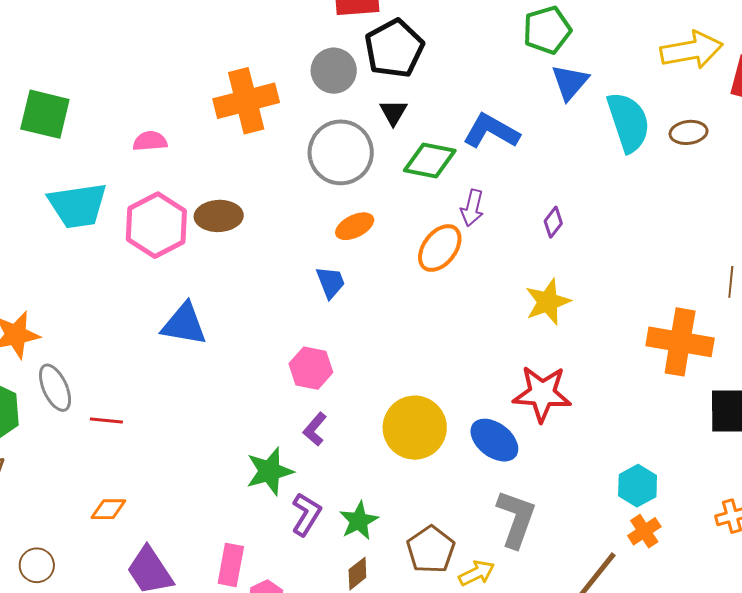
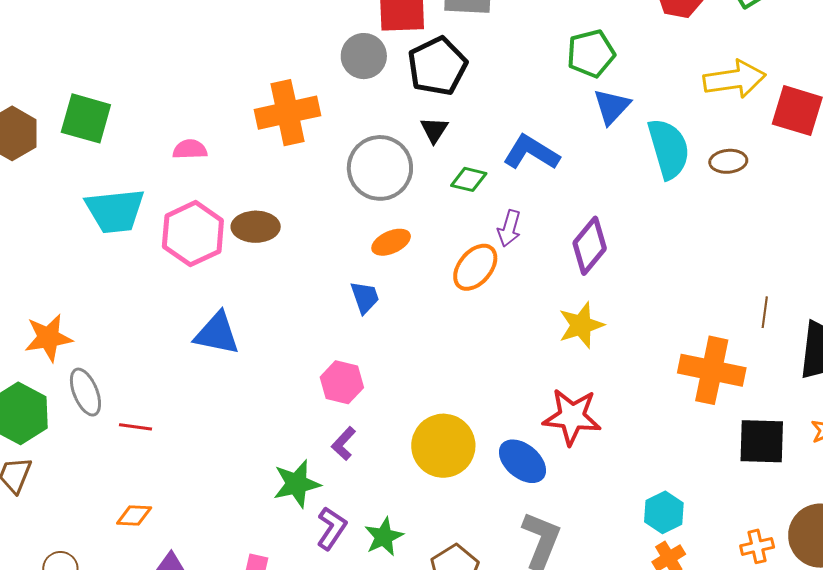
gray circle: (334, 71) -> (364, 56), moved
green diamond: (430, 161) -> (469, 179), size x0.7
purple diamond: (553, 222) -> (590, 246), size x1.8

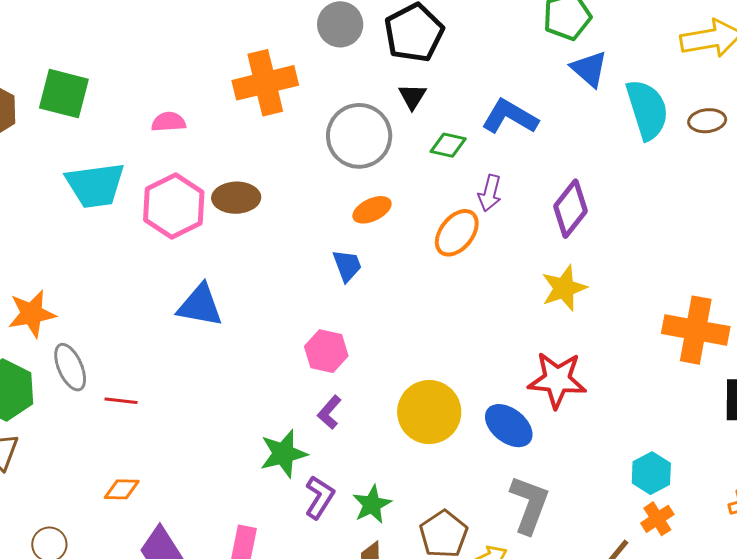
blue triangle: (612, 107) -> (589, 69), turned -30

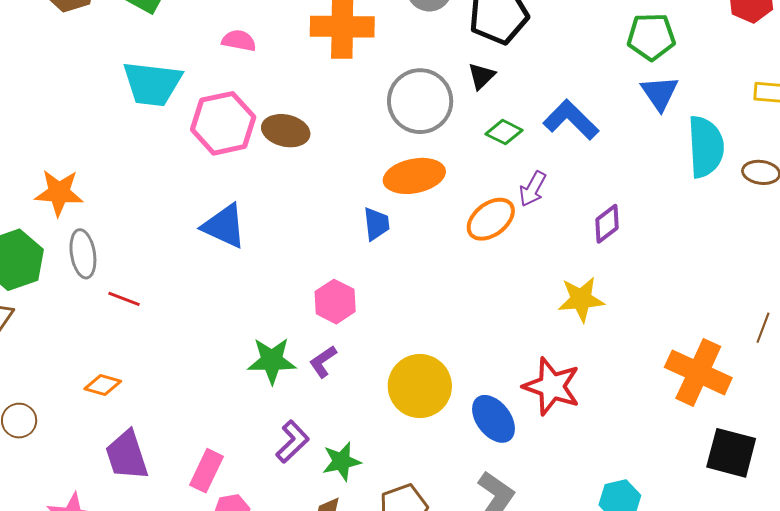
purple diamond: (571, 209) -> (607, 224), size x0.7
orange ellipse: (372, 210) -> (414, 176), size x1.5
green star: (283, 454) -> (272, 361), moved

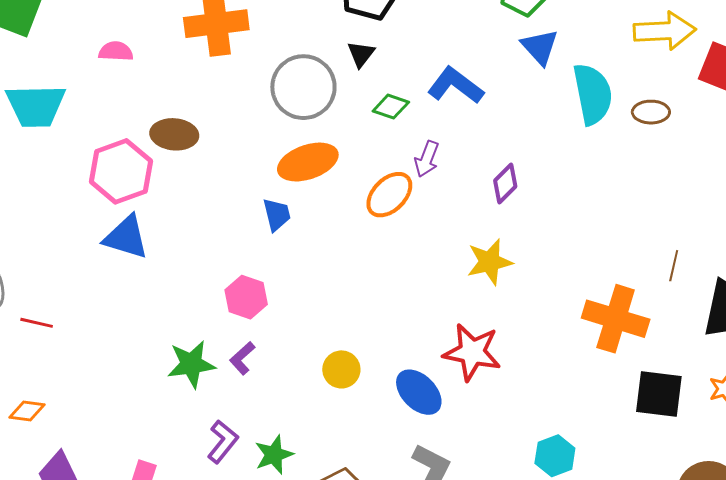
pink hexagon: (223, 123) -> (121, 171), moved
yellow circle: (420, 386) -> (341, 369), size x0.6

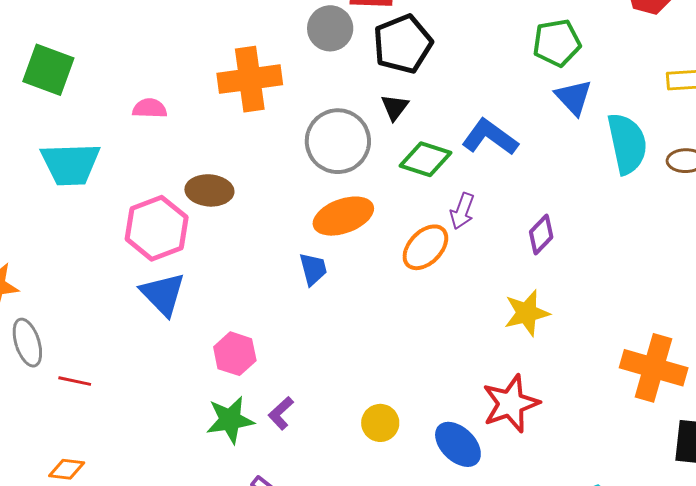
green diamond: (391, 107) -> (426, 159), size x1.4
blue triangle: (126, 237) -> (163, 294), turned 30
pink hexagon: (246, 297) -> (235, 354), moved
red star: (472, 352) -> (511, 404), turned -30

